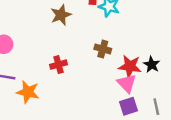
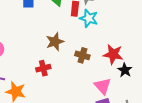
brown star: (61, 15) -> (55, 42), moved
red star: (130, 66) -> (113, 54), moved

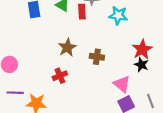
cyan star: (89, 18) -> (118, 15), moved
red star: (113, 54) -> (142, 49), moved, turned -30

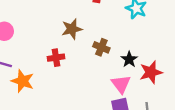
red star: (142, 49) -> (151, 72), moved
black star: (141, 65) -> (129, 59), moved

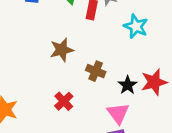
red cross: (56, 58) -> (64, 101), moved, turned -35
red star: (151, 72) -> (154, 82), moved

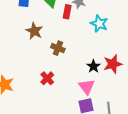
brown star: (62, 50) -> (34, 31), moved, turned -30
brown cross: (96, 71) -> (58, 48), moved

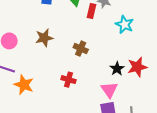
brown star: (34, 31) -> (44, 38), moved, turned 30
red cross: (47, 78) -> (69, 80), turned -32

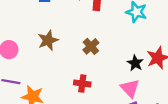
brown cross: (81, 49) -> (91, 46), turned 32

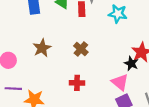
black star: (135, 63) -> (131, 63), moved

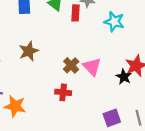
brown cross: (81, 49) -> (71, 65), moved
pink triangle: (120, 82) -> (92, 67), moved

